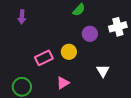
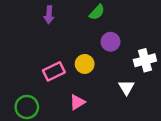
purple arrow: (22, 17) -> (49, 15), moved
white cross: (118, 27) -> (145, 60), moved

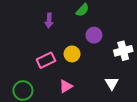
purple arrow: (49, 15) -> (49, 20), moved
white triangle: (127, 87) -> (112, 83), moved

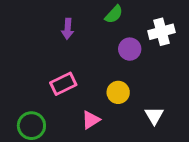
white cross: (123, 51) -> (162, 32), moved
yellow circle: (72, 54) -> (118, 92), moved

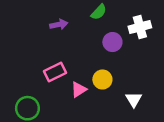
purple arrow: (68, 29) -> (59, 25), turned -105
pink triangle: (91, 120) -> (79, 89), moved

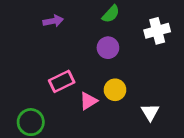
purple arrow: (59, 25) -> (53, 21), moved
purple circle: (112, 42) -> (108, 48), moved

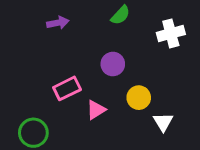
purple circle: (108, 48) -> (113, 64), moved
yellow circle: (115, 90) -> (139, 98), moved

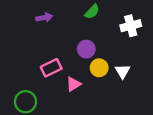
yellow circle: (139, 98) -> (99, 68), moved
white triangle: (163, 122) -> (123, 71), moved

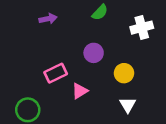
yellow circle: (99, 68) -> (124, 73), moved
white triangle: (123, 71) -> (128, 105), moved

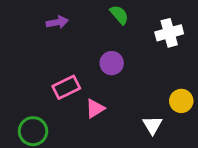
green semicircle: (100, 12) -> (119, 15), turned -84
yellow circle: (124, 73) -> (181, 101), moved

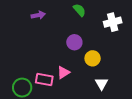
pink rectangle: (66, 87) -> (44, 79), moved, turned 36
yellow circle: (181, 101) -> (93, 58), moved

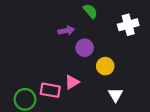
purple arrow: (38, 15) -> (66, 31), moved

